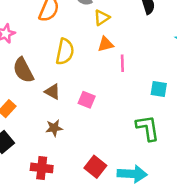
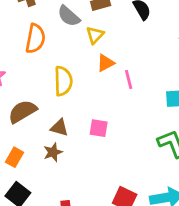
brown semicircle: (23, 70) -> (22, 111), turned 100
brown star: (54, 128) -> (53, 152), moved

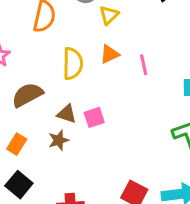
orange triangle: (106, 63) -> (110, 54), moved
pink square: (99, 128) -> (94, 117), moved, turned -30

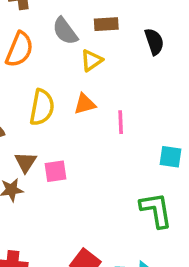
brown triangle: (67, 114) -> (26, 162), turned 35

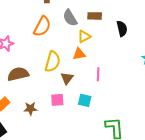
orange triangle: (85, 104) -> (79, 54), moved
cyan square: (170, 157) -> (85, 100), moved
brown triangle: (26, 162) -> (67, 78), moved

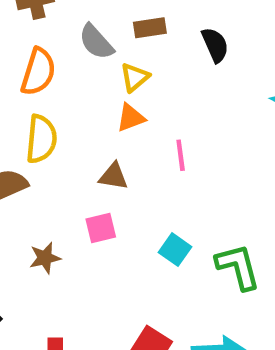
yellow semicircle: (53, 62) -> (41, 139), moved
brown triangle: (67, 78) -> (114, 176), turned -48
cyan square: (85, 100) -> (175, 250), moved, turned 32

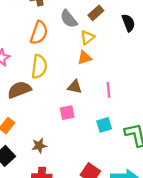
brown rectangle: (150, 28) -> (96, 13), turned -35
pink line: (181, 155) -> (108, 90), moved
cyan square: (175, 250) -> (104, 125), turned 35
brown star: (45, 258) -> (39, 146), moved

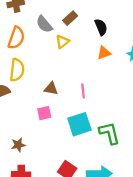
orange triangle: (85, 58) -> (104, 53), moved
cyan square: (104, 125) -> (79, 124), size x1.6

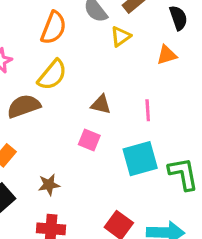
orange triangle: (104, 53) -> (167, 55), moved
yellow semicircle: (17, 70) -> (52, 75), turned 30
pink square: (44, 113) -> (89, 140), turned 32

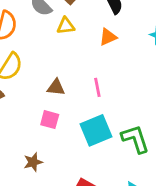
yellow triangle: (121, 36) -> (66, 26), turned 36
brown star: (49, 185) -> (33, 162), moved

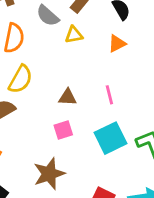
pink square: (50, 120) -> (63, 130), turned -30
brown star: (33, 162) -> (49, 174), size x1.6

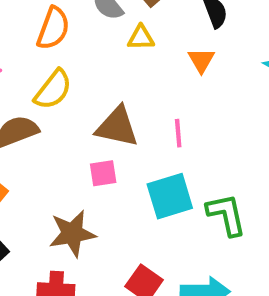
orange triangle: (117, 43) -> (201, 60), turned -42
brown triangle: (68, 97) -> (117, 127), size x1.6

